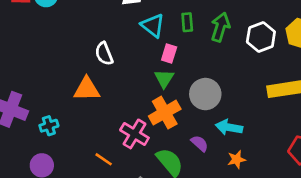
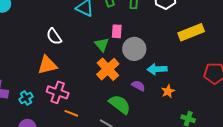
pink rectangle: (169, 54) -> (117, 31), moved
pink cross: (134, 134) -> (58, 92), moved

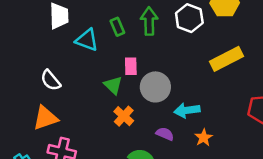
orange cross: (108, 69) -> (124, 116), size x0.7

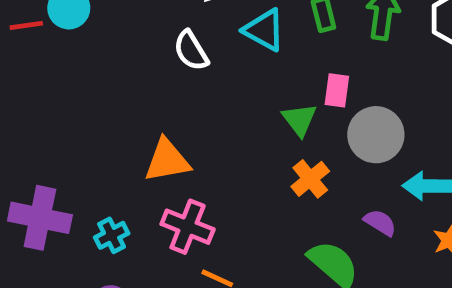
white semicircle: (51, 80) -> (191, 51), moved

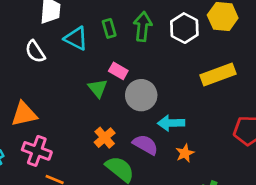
pink rectangle: (337, 90) -> (118, 71), turned -66
orange cross: (310, 179) -> (105, 138), moved
purple semicircle: (380, 223) -> (145, 145), size x1.4

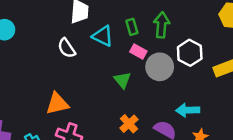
white hexagon: (184, 28) -> (190, 53), moved
pink rectangle: (118, 71) -> (138, 52), moved
gray circle: (141, 95) -> (160, 67), moved

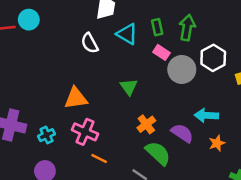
green triangle: (122, 80) -> (129, 87), moved

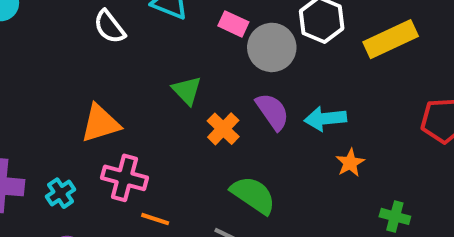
orange cross: (146, 124) -> (223, 129), moved
purple semicircle: (182, 133) -> (273, 112), moved, turned 30

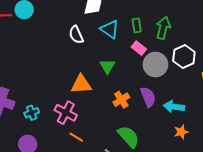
green triangle: (187, 90) -> (107, 66), moved
orange triangle: (100, 123) -> (81, 84), moved

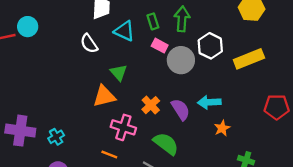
green triangle: (107, 66) -> (119, 73), moved
purple semicircle: (148, 97) -> (181, 109), moved
pink cross: (66, 113) -> (123, 127), moved

